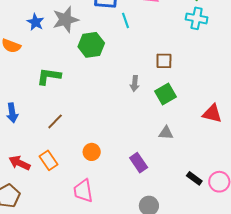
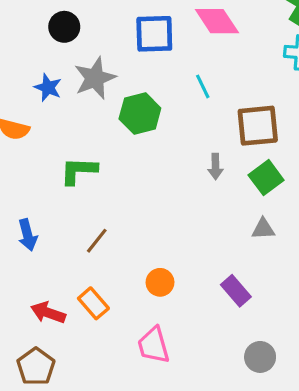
cyan line: (126, 20) -> (203, 86), moved
brown square: (164, 61) -> (258, 126), size x1.6
gray triangle: (166, 133) -> (263, 229), moved

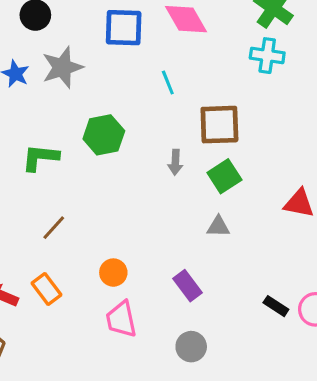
green hexagon: (140, 113) -> (104, 135), moved
pink trapezoid: (154, 345) -> (121, 319), moved
gray circle: (260, 357) -> (191, 347), moved

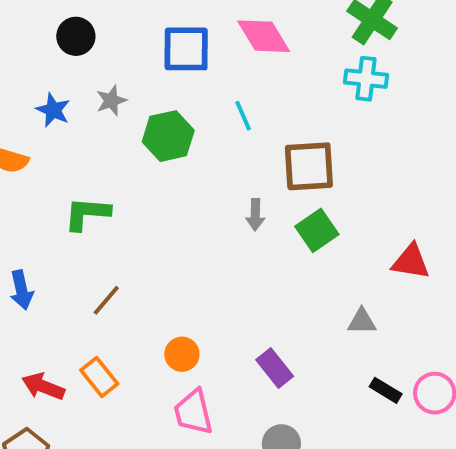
gray star: (62, 67) -> (111, 101), size x0.6
green hexagon: (104, 135) -> (168, 136), moved
gray triangle: (218, 227) -> (362, 321), moved

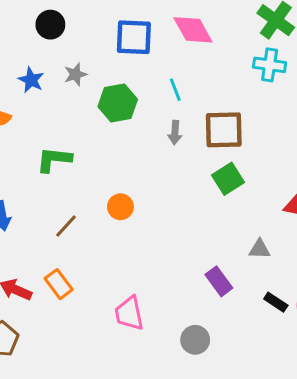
gray arrow: (255, 215) -> (175, 133), moved
orange circle: (182, 354) -> (120, 207), moved
purple rectangle: (275, 368) -> (219, 281), moved

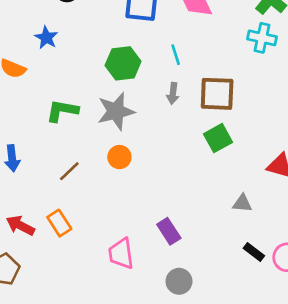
gray star: (75, 74) -> (116, 111), moved, size x1.8
purple rectangle: (219, 281) -> (169, 231), moved

